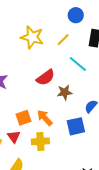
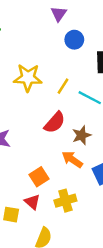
yellow line: (63, 40) -> (63, 86), moved
orange arrow: (45, 118) -> (72, 159), moved

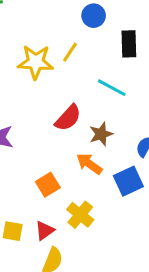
yellow line: (63, 86) -> (70, 52), moved
yellow cross: (65, 201) -> (80, 215), turned -35
red triangle: (32, 202) -> (45, 231), moved, turned 42

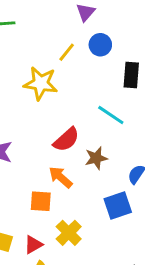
yellow line: (70, 52) -> (67, 52), moved
orange arrow: (89, 164) -> (61, 177), moved
orange square: (48, 185) -> (41, 201), turned 30

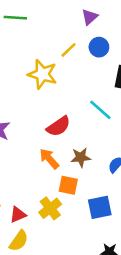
brown star: (96, 158) -> (81, 157), moved
orange square: (41, 201) -> (68, 185), moved
blue square: (118, 206) -> (100, 207), moved

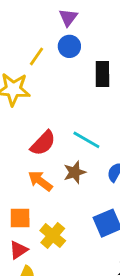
purple triangle: (90, 17) -> (68, 17), moved
cyan line: (100, 110) -> (86, 140), moved
orange square: (68, 185) -> (20, 218), moved

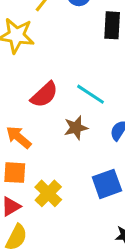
orange arrow: (40, 181) -> (19, 137), moved

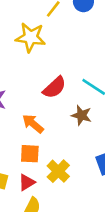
brown star: (76, 128) -> (81, 115), turned 30

